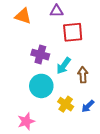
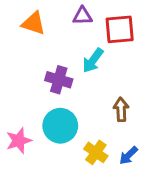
red square: (73, 32) -> (120, 29), moved
cyan arrow: (64, 66) -> (93, 60), moved
pink star: (26, 121) -> (19, 141), moved

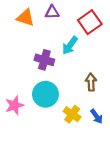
purple triangle: (83, 16) -> (52, 12), moved
red square: (120, 29) -> (90, 22), turned -30
blue arrow: (129, 155) -> (97, 116), turned -80

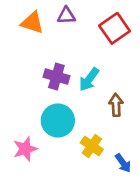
cyan arrow: (70, 45) -> (89, 79), moved
pink star: (14, 105) -> (25, 149), moved
blue arrow: (97, 116) -> (123, 163), moved

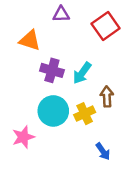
orange triangle: (32, 23) -> (30, 40), moved
yellow cross: (92, 146) -> (85, 114), moved, turned 30
blue arrow: (123, 163) -> (103, 151), moved

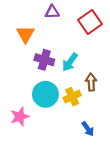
orange triangle: (30, 40) -> (25, 34), turned 42

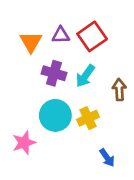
purple triangle: (52, 12) -> (61, 35), moved
red square: (90, 22) -> (92, 36), moved
brown arrow: (91, 82) -> (119, 90), moved

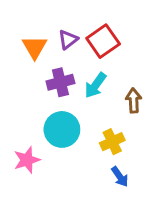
purple triangle: (61, 35) -> (68, 40), turned -36
purple cross: (54, 73) -> (60, 82), turned -30
yellow cross: (88, 118) -> (112, 142), moved

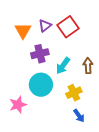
cyan arrow: (95, 85) -> (63, 66), moved

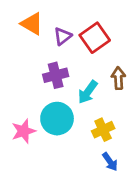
orange triangle: (23, 31) -> (32, 24), moved, turned -30
brown arrow: (88, 66) -> (118, 78), moved
pink star: (18, 105) -> (24, 131), moved

